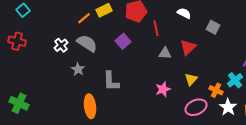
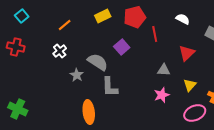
orange line: (84, 18) -> (65, 25), moved
gray semicircle: (87, 43) -> (98, 62), moved
gray triangle: (165, 53) -> (164, 70), moved

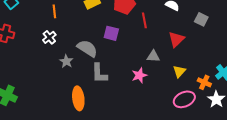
orange line: (65, 25) -> (54, 11), turned -56
purple square: (122, 47) -> (111, 33), turned -35
pink star: (162, 95) -> (139, 75), moved

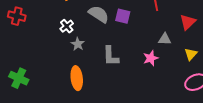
white cross: (49, 37) -> (67, 26), moved
gray semicircle: (87, 48) -> (99, 14), moved
orange ellipse: (78, 98) -> (77, 78), moved

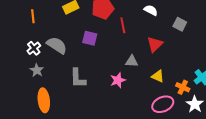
gray semicircle: (99, 14) -> (57, 45), moved
gray star: (78, 44) -> (37, 70), moved
yellow triangle: (191, 54) -> (158, 76), turned -48

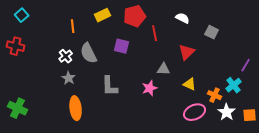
orange line: (33, 16) -> (73, 26), moved
gray semicircle: (57, 45) -> (89, 53), turned -150

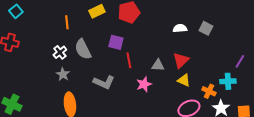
white semicircle: (183, 18) -> (180, 28), moved, turned -32
red line: (155, 33) -> (129, 60), moved
red triangle: (187, 52) -> (181, 60), moved
cyan cross: (234, 85) -> (228, 81), turned 35
gray L-shape: (110, 86) -> (104, 82), turned -65

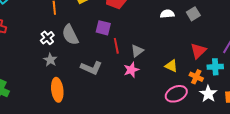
gray square: (206, 28) -> (193, 14), turned 32
red triangle: (181, 60) -> (198, 51), moved
gray triangle: (158, 65) -> (137, 51), moved, turned -40

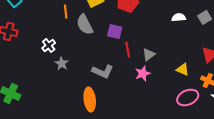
gray semicircle: (70, 35) -> (85, 24), moved
white cross: (47, 38) -> (49, 45), moved
orange ellipse: (57, 90) -> (90, 99), moved

